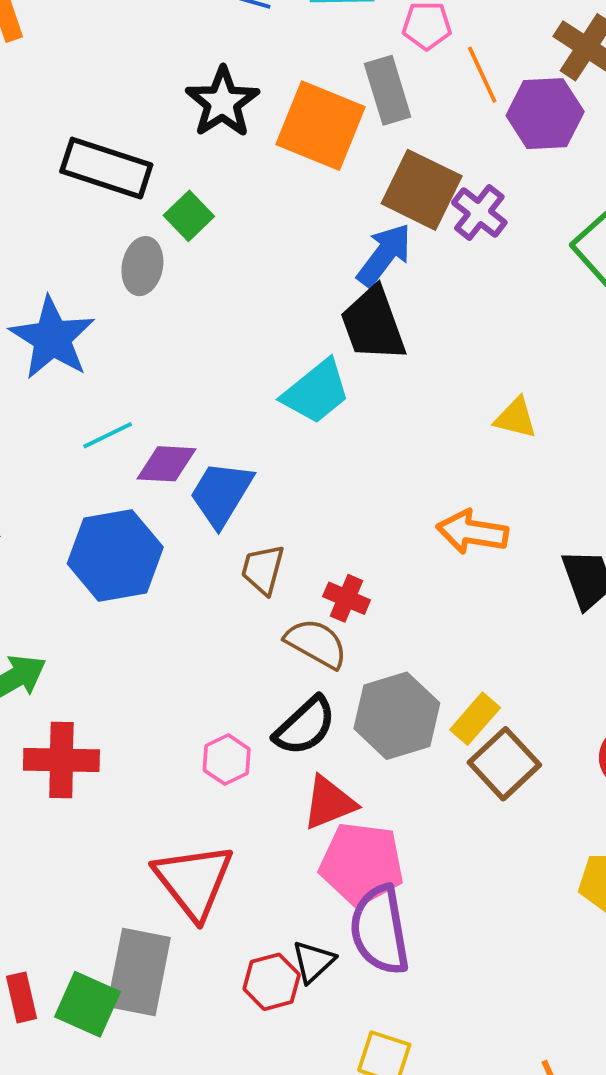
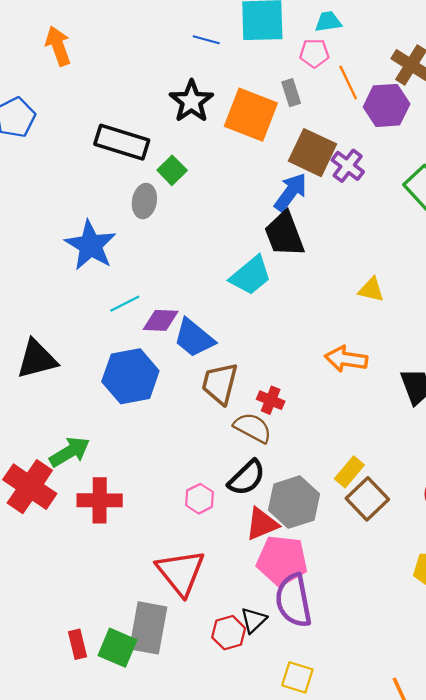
gray rectangle: (388, 90) -> (291, 93), size x0.7
blue trapezoid: (221, 494) -> (194, 338), turned -81
brown trapezoid: (263, 569) -> (220, 383), size x1.4
gray hexagon: (397, 716) -> (294, 502), moved

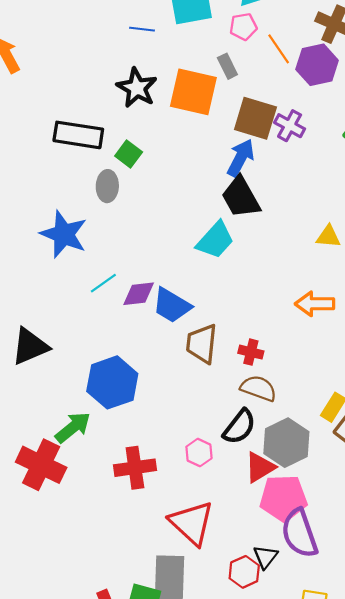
blue hexagon: (130, 376) -> (112, 382), moved
brown semicircle: (253, 428) -> (258, 388), moved
red cross: (100, 500) -> (135, 468), moved

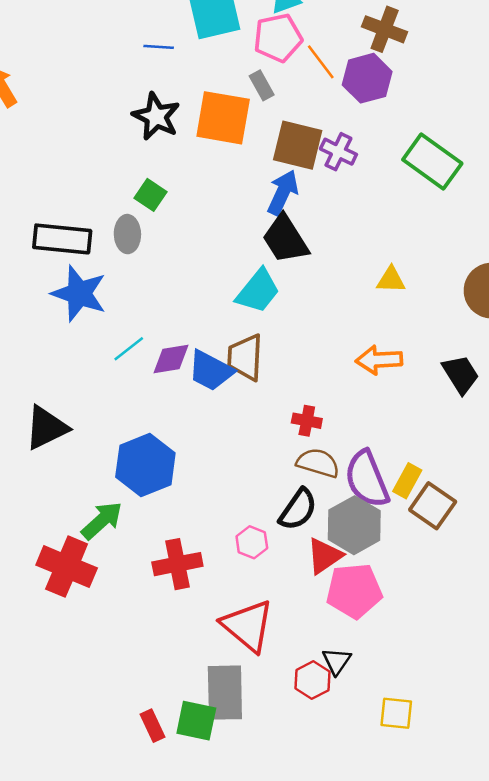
pink pentagon: (243, 27) -> (278, 38), size x1.5
black rectangle: (78, 135) -> (62, 239), moved
brown trapezoid: (202, 344) -> (245, 357), moved
purple semicircle: (300, 533) -> (367, 479), moved

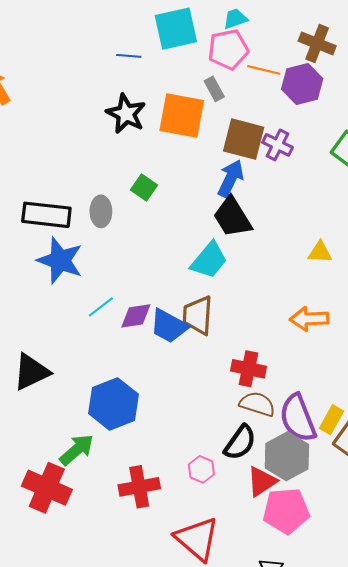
orange line: (321, 62) -> (264, 70), turned -40
green square: (150, 195) -> (144, 187), moved
red cross: (307, 421) -> (248, 369), size x1.4

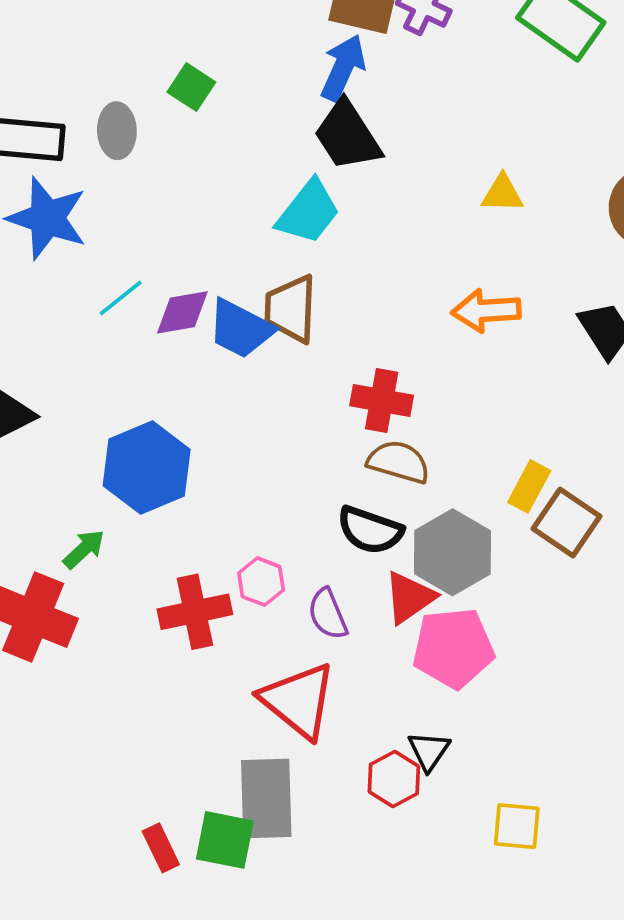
purple semicircle: (298, 418) -> (328, 614), moved, size x0.6
black semicircle: (240, 443) -> (370, 530), turned 75
green arrow: (77, 450) -> (84, 549), size x0.7
pink hexagon: (201, 469) -> (261, 582), moved

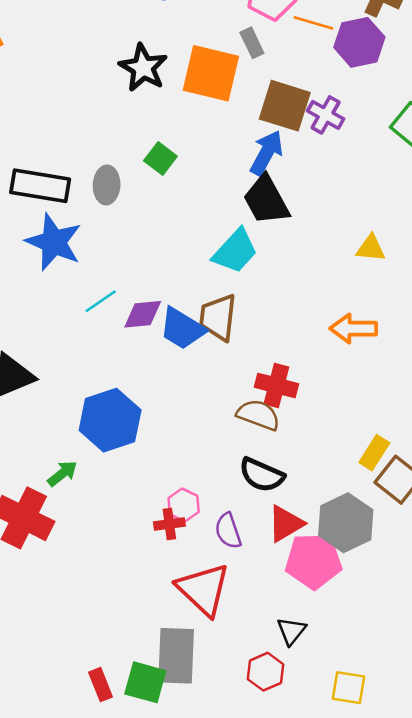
brown semicircle: (399, 462) -> (258, 415), moved
gray hexagon: (452, 552) -> (346, 523), moved
red cross: (195, 612) -> (169, 524), moved, size x0.6
red hexagon: (394, 779) -> (265, 672), moved

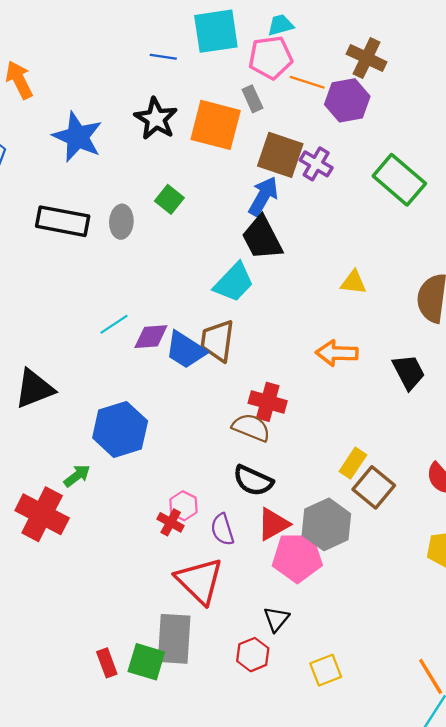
blue star: (54, 242) -> (77, 137), moved
red cross: (169, 524) -> (171, 522), turned 35
yellow square: (348, 688) -> (326, 670), turned -32

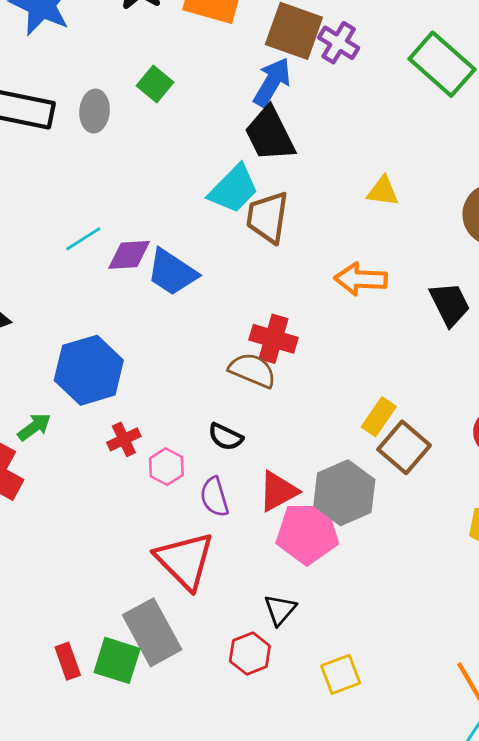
brown trapezoid: (217, 341) -> (268, 217), moved
black semicircle: (253, 481) -> (226, 437), moved, size x0.7
red cross: (171, 522) -> (124, 439), moved, turned 35
gray rectangle: (174, 639) -> (152, 632), turned -33

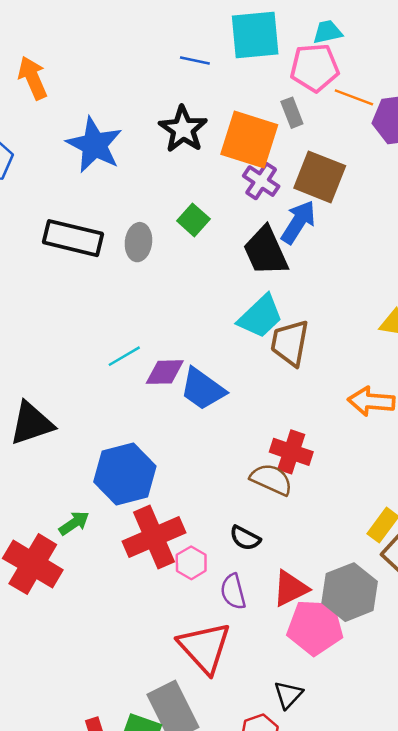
purple cross: (339, 43) -> (261, 181), moved
black trapezoid: (270, 134) -> (266, 251), moved
red cross: (124, 439) -> (154, 537), size x2.0

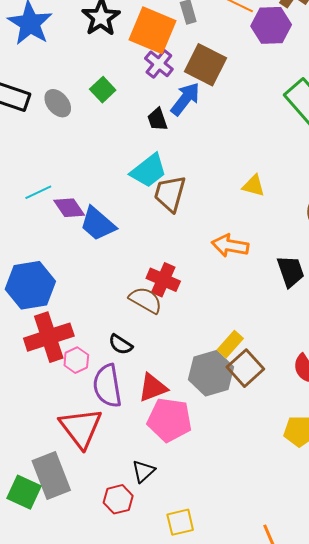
gray ellipse: (138, 242) -> (58, 103), turned -52
black trapezoid: (266, 251) -> (157, 119), size x0.6
purple diamond: (165, 372) -> (69, 208), turned 52
purple semicircle: (233, 592) -> (107, 386), size x1.5
gray hexagon: (350, 592) -> (211, 373), moved

